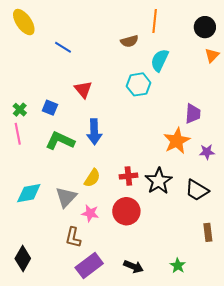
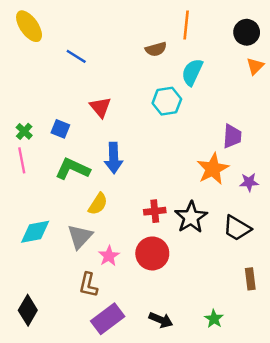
yellow semicircle: (92, 178) -> (98, 204), moved
pink star: (90, 213) -> (109, 256), turned 30

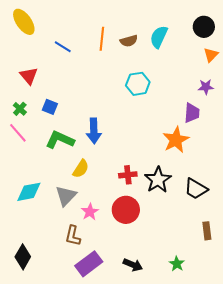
orange line: (186, 25) -> (102, 39), moved
cyan semicircle: (192, 72) -> (159, 37), moved
red triangle: (100, 107) -> (29, 76), moved
pink line: (22, 160) -> (18, 133), turned -30
purple star: (249, 182) -> (206, 87), moved

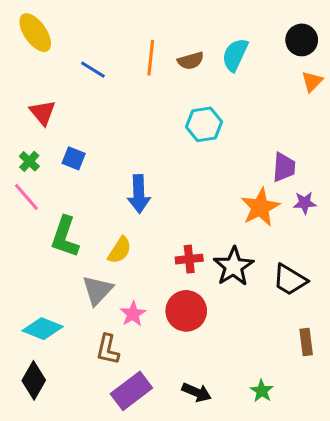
purple star: (206, 87) -> (305, 203), moved
green L-shape: (60, 140) -> (65, 237), moved, turned -96
cyan diamond: (29, 192) -> (43, 329), moved, turned 32

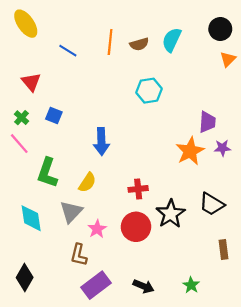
black star: (234, 266) -> (171, 214), moved
cyan diamond: (43, 329) -> (31, 218), moved, turned 60

